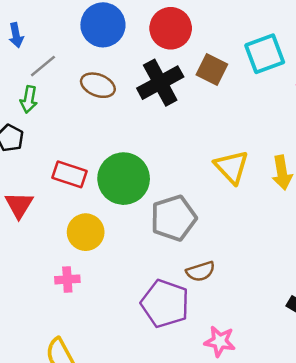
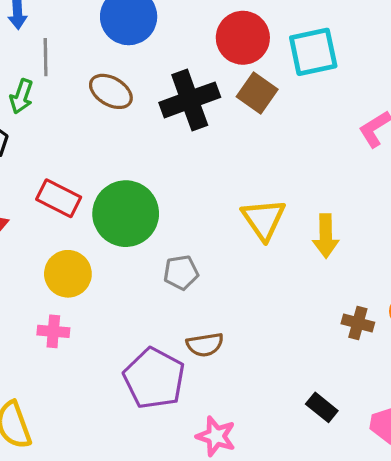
red circle: (171, 28) -> (243, 38), moved
cyan square: (265, 54) -> (313, 52), moved
gray line: (43, 66) -> (46, 57), turned -60
gray pentagon: (173, 218) -> (181, 273), size x0.6
pink cross: (67, 279) -> (53, 331), moved

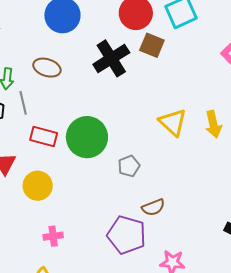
gray line: (46, 57) -> (23, 103), moved
brown ellipse: (111, 91) -> (47, 68), moved
yellow circle: (68, 274) -> (38, 186), moved
pink cross: (53, 331) -> (53, 236), moved

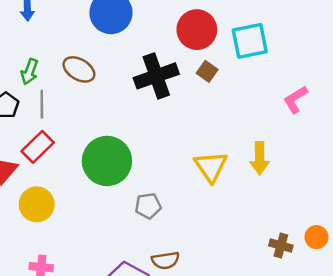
brown square: (152, 45) -> (207, 71), size x0.7
yellow arrow: (213, 124) -> (260, 158), moved
red rectangle: (44, 137) -> (38, 147), moved, turned -72

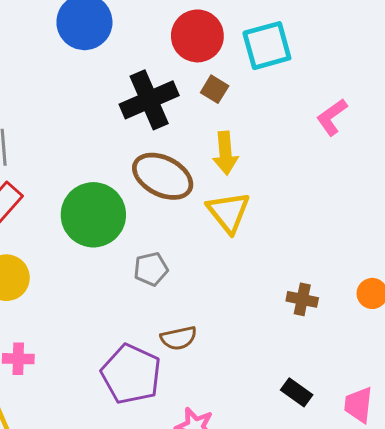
brown ellipse: (79, 69) -> (163, 176), moved, size x1.4
yellow arrow: (260, 158) -> (225, 153), moved
brown cross: (281, 246) -> (302, 299), moved

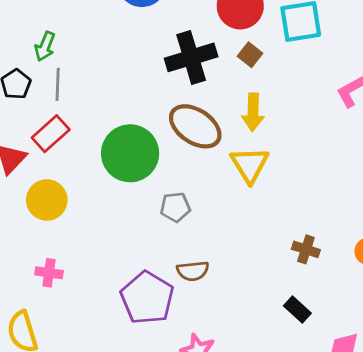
black rectangle: (297, 392) -> (297, 309), moved

